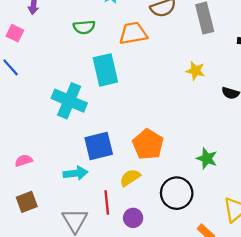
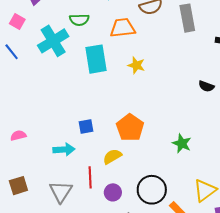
yellow star: (196, 71) -> (136, 65), moved
cyan cross: (69, 101) -> (53, 41), moved, turned 32
blue square: (99, 146) -> (86, 127), size x0.6
black circle: (177, 193) -> (152, 190), moved
brown square: (27, 202) -> (18, 186), moved

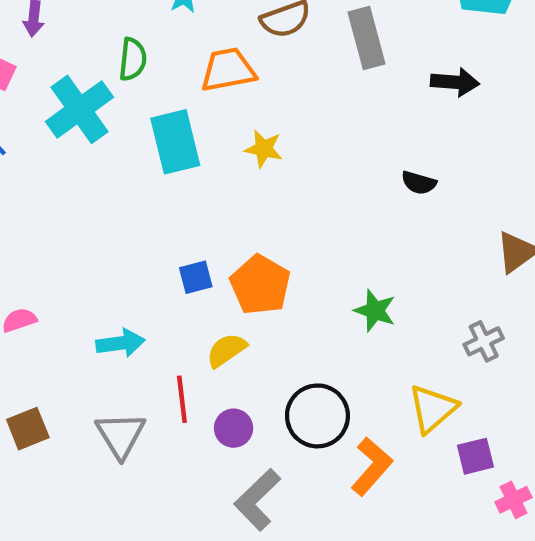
green semicircle: (79, 20) -> (133, 59), turned -78
blue square: (86, 127) -> (196, 277), moved

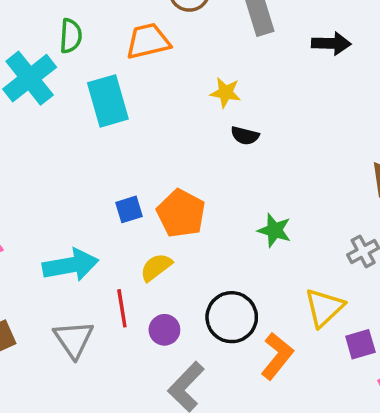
yellow star: (264, 149) -> (226, 93), moved
black semicircle: (419, 183) -> (245, 136), moved
cyan arrow: (121, 343) -> (71, 265), size x1.4

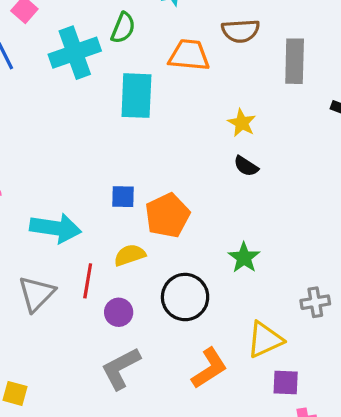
black circle: (232, 317) -> (185, 297), moved

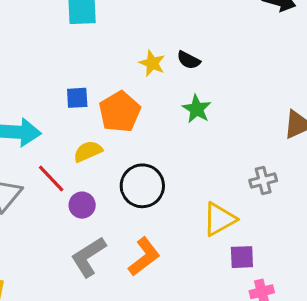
yellow star: (242, 123) -> (152, 63), moved
green star: (244, 258) -> (197, 109), moved
red line: (88, 281) -> (51, 178), turned -48
orange L-shape: (209, 368) -> (144, 257), moved

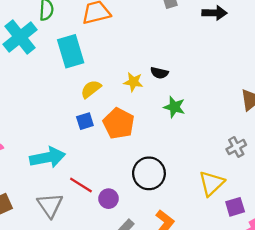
yellow semicircle: (88, 151) -> (91, 89), moved

